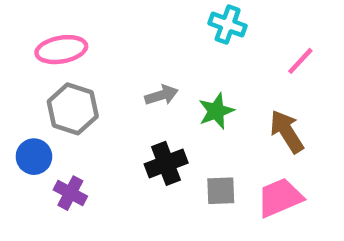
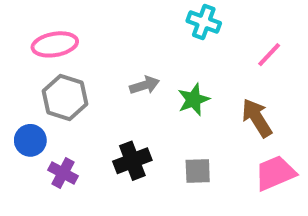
black cross: (166, 163) -> (132, 161), moved
pink trapezoid: (280, 198) -> (275, 173), moved

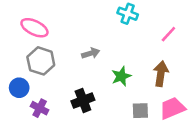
pink ellipse: (55, 44) -> (34, 28), turned 36
green star: (194, 100) -> (121, 76), moved
brown arrow: (257, 118) -> (161, 74), turned 40
gray square: (198, 171) -> (140, 111), moved

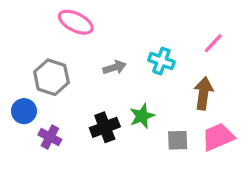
cyan cross: (128, 14) -> (161, 61), moved
pink ellipse: (34, 28) -> (76, 22), moved
green star: (121, 76) -> (142, 116), moved

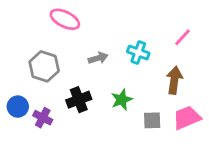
blue circle: (24, 111) -> (18, 107), moved
black cross: (105, 127) -> (79, 100), moved

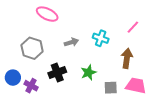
pink trapezoid: (187, 118) -> (136, 86), turned 35

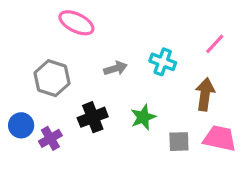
purple cross: (31, 86) -> (50, 138), turned 32

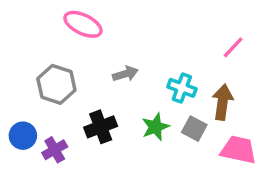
cyan cross: (163, 62) -> (182, 88), moved
gray square: (179, 142) -> (194, 129), moved, turned 30

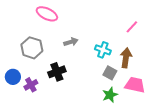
green star: (155, 127) -> (110, 95), moved

